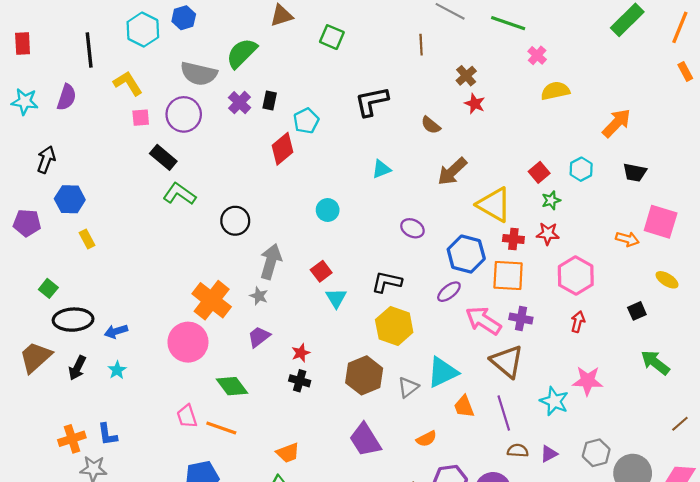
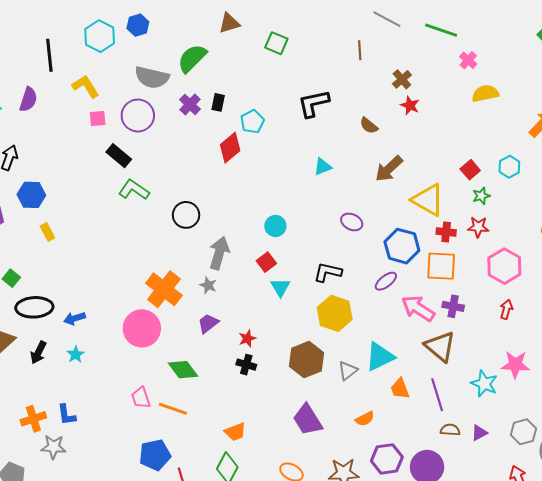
cyan circle: (328, 210) -> (275, 226), moved

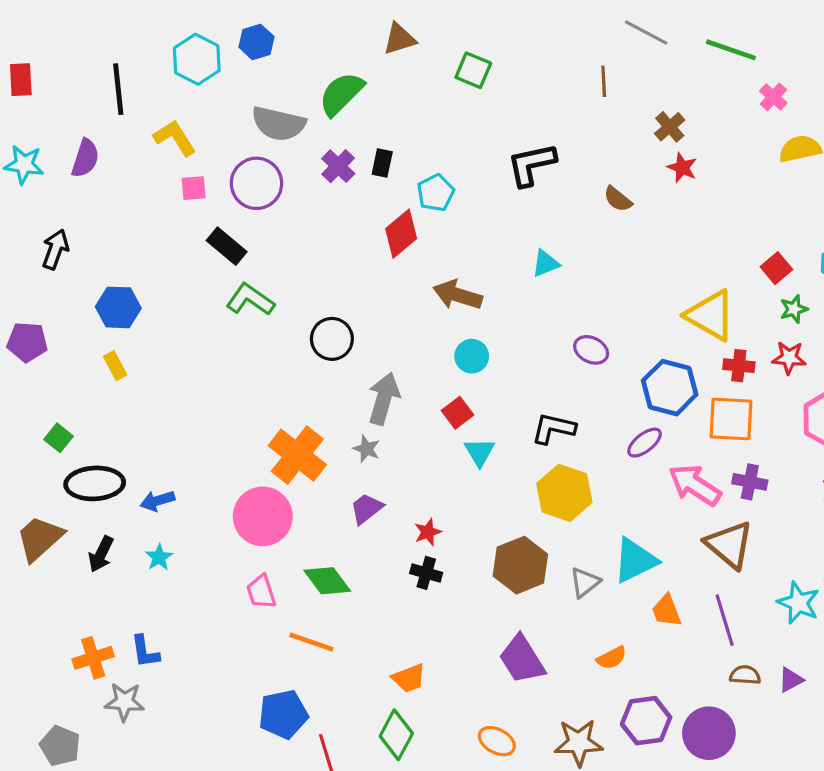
brown arrow: (389, 169) -> (458, 295), moved, turned 60
blue hexagon: (31, 195) -> (118, 307), moved
pink trapezoid: (141, 398) -> (261, 592), moved

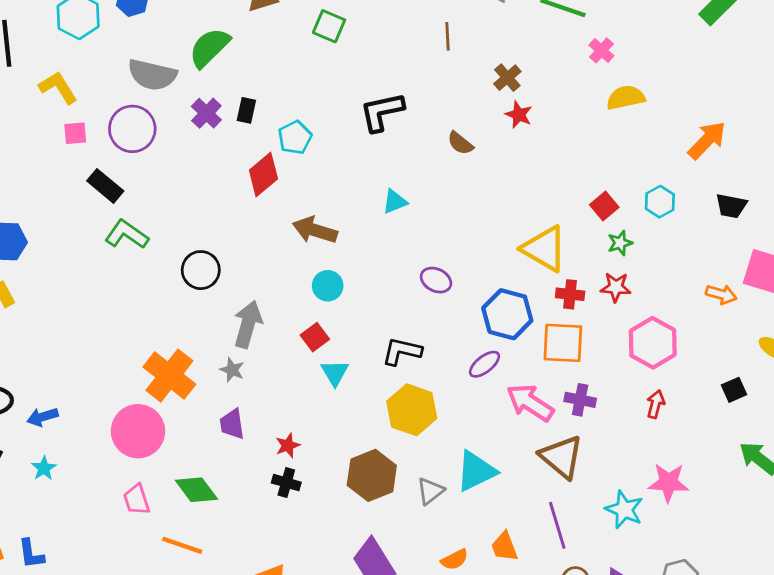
purple trapezoid: (366, 509) -> (232, 424), turned -60
orange trapezoid: (667, 611) -> (504, 547), moved

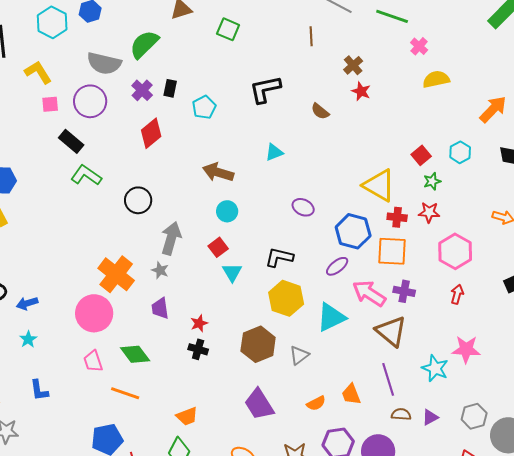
red diamond: (263, 175) -> (151, 133), moved
cyan triangle: (476, 471) -> (331, 317), moved
blue L-shape: (31, 554) -> (39, 390), moved

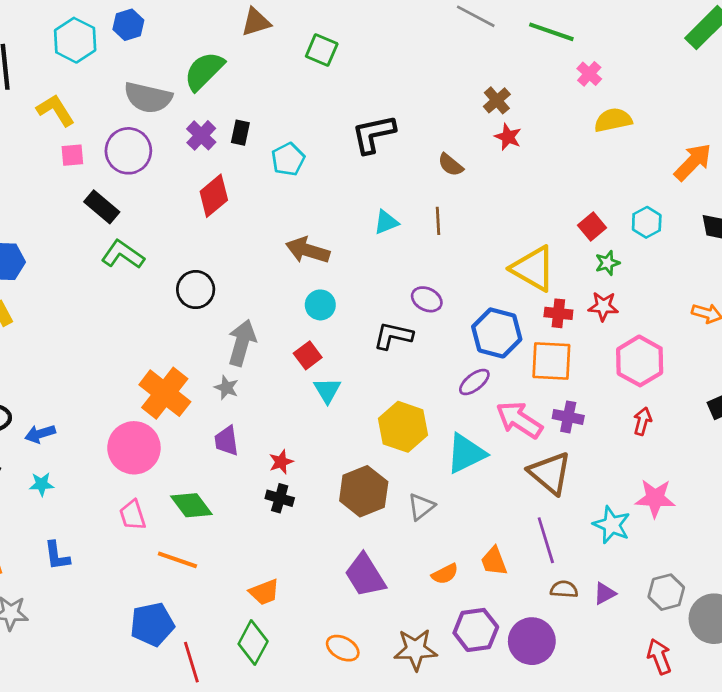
brown line: (311, 36) -> (438, 221), moved
black L-shape: (279, 257) -> (393, 336), moved
cyan star: (28, 339) -> (42, 484), turned 30

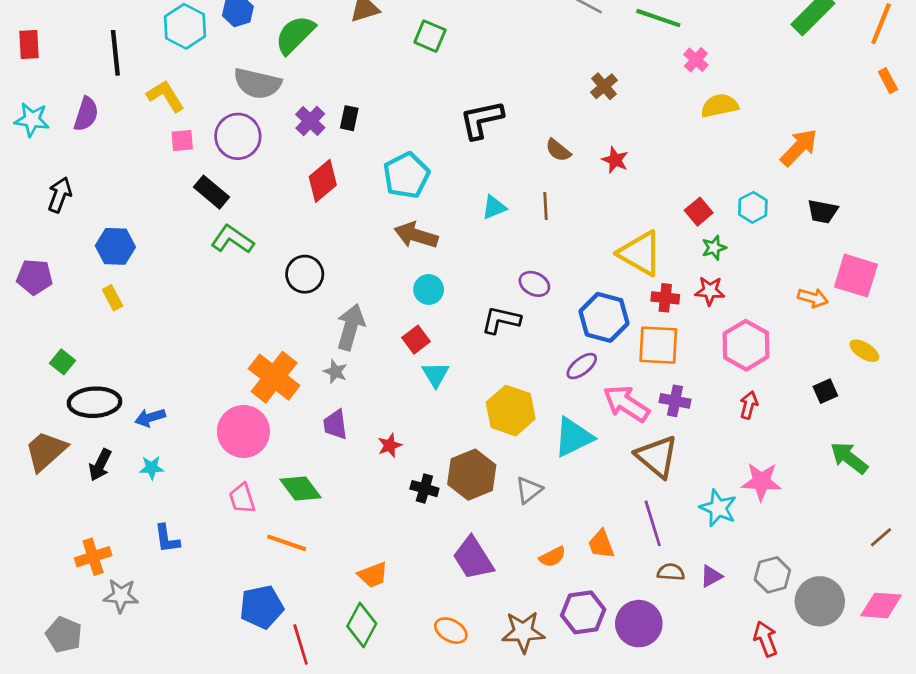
green semicircle: (204, 71) -> (295, 35), moved
red star: (508, 137) -> (615, 160), moved
cyan pentagon: (288, 159) -> (406, 175), moved, size x1.4
black cross: (280, 498) -> (424, 489), moved

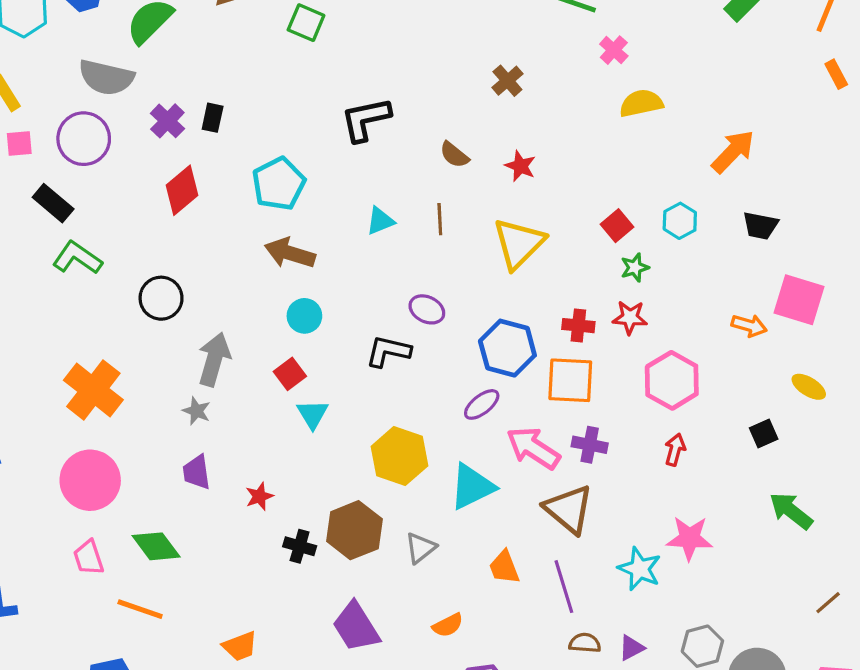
yellow triangle: (640, 253) -> (519, 243), moved, turned 45
orange cross: (274, 377) -> (93, 390), moved
orange trapezoid: (601, 544) -> (504, 567), moved

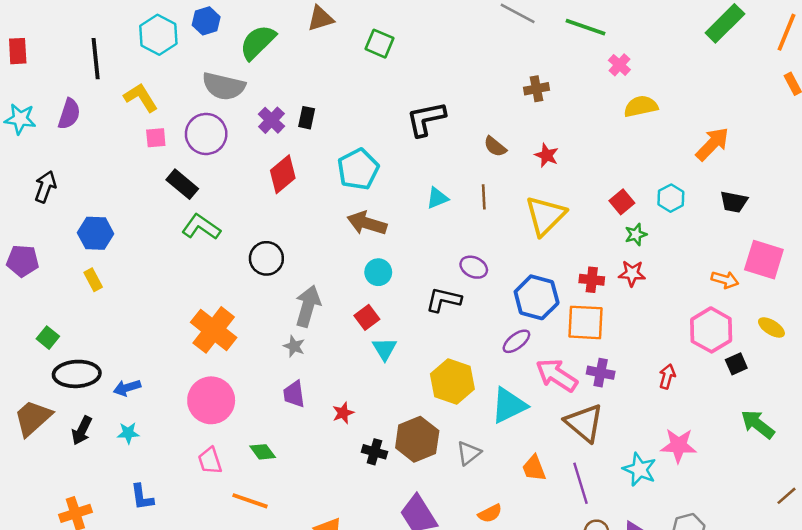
brown cross: (507, 81) -> (537, 89), turned 30
pink hexagon: (672, 380) -> (711, 330), moved
green diamond: (156, 546) -> (263, 452), size x0.7

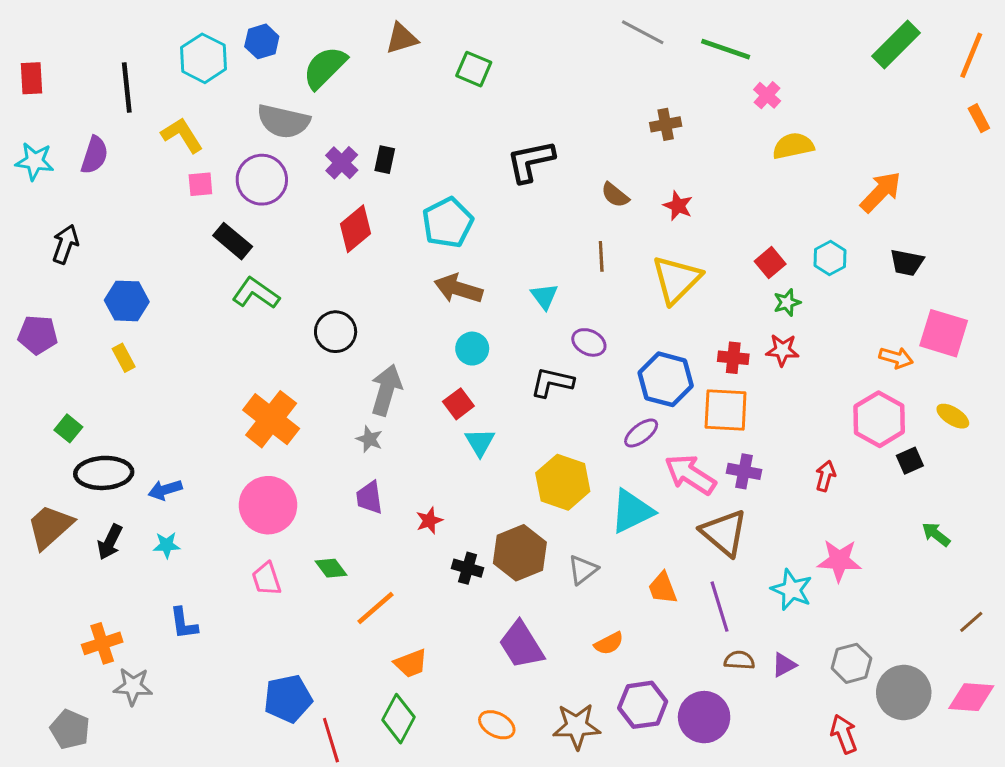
cyan triangle: (437, 198) -> (544, 296), moved, turned -45
green arrow: (758, 424) -> (936, 534), size x0.7
orange line: (250, 501) -> (375, 608), moved, turned -60

